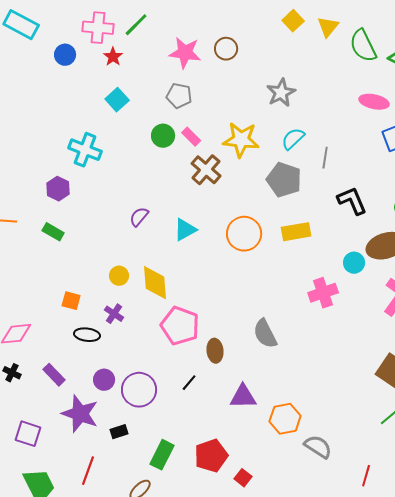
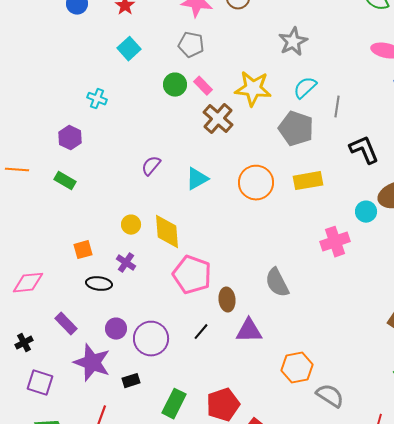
cyan cross: (85, 150) -> (97, 99), size x0.6
orange square: (71, 301) -> (83, 250), turned -30
black cross: (12, 373) -> (24, 343), moved, turned 36
purple triangle: (243, 397) -> (249, 331), moved

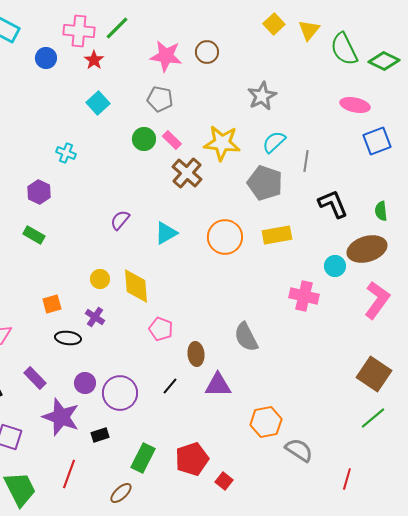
pink cross: (335, 242) -> (304, 296), turned 32
pink pentagon: (192, 275) -> (161, 329), size x0.6

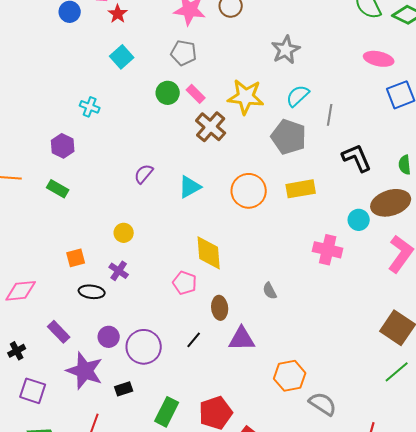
yellow diamond: (136, 286) -> (209, 253), moved
gray semicircle: (246, 337) -> (270, 291), size x0.6

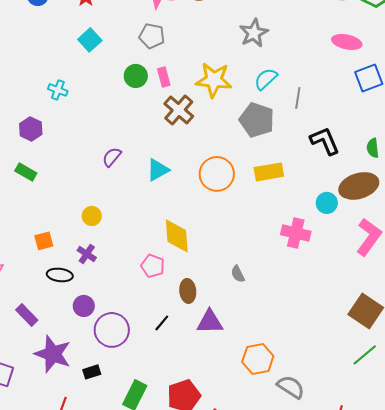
pink rectangle: (196, 94) -> (164, 77), turned 30
purple circle: (109, 337) -> (84, 306), moved

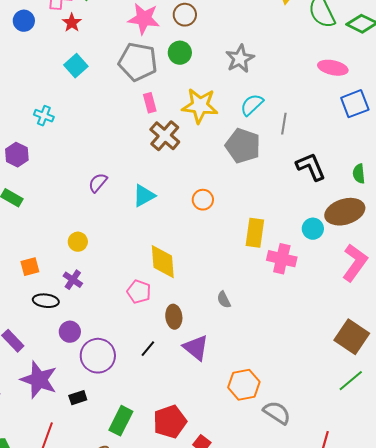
gray pentagon: (152, 36) -> (138, 62), size x1.5
green circle: (136, 76) -> (180, 53), moved
yellow rectangle: (269, 172) -> (255, 233), moved, turned -72
orange circle: (217, 174) -> (203, 200), size x0.6
purple triangle: (210, 322) -> (196, 348), turned 40

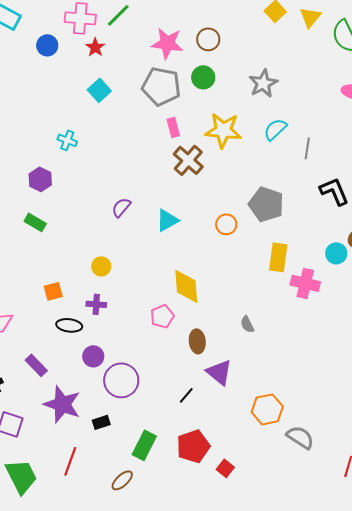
gray pentagon: (243, 146) -> (266, 204), moved
purple cross: (73, 280) -> (96, 304), turned -30
pink pentagon: (139, 292) -> (162, 316), turned 30
black line: (148, 349) -> (186, 395), moved

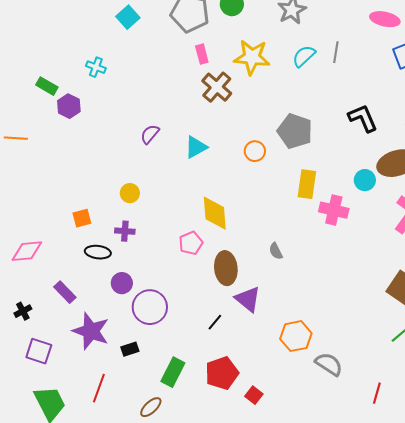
gray line: (307, 148) -> (336, 52), moved
green rectangle: (35, 222) -> (47, 86), moved
brown ellipse: (197, 341) -> (226, 268), size x1.4

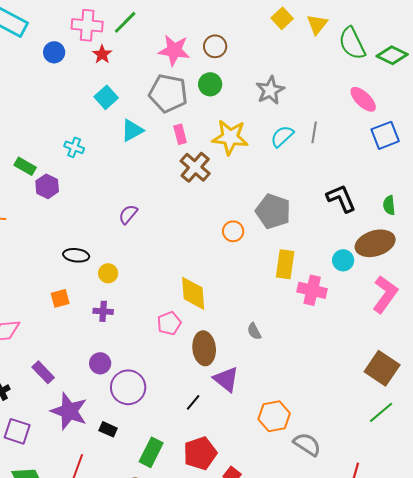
pink ellipse: (385, 19) -> (363, 99), turned 32
cyan triangle: (196, 147) -> (132, 130), moved
black ellipse: (98, 252) -> (76, 255), moved
black rectangle: (130, 349) -> (108, 429), turned 42

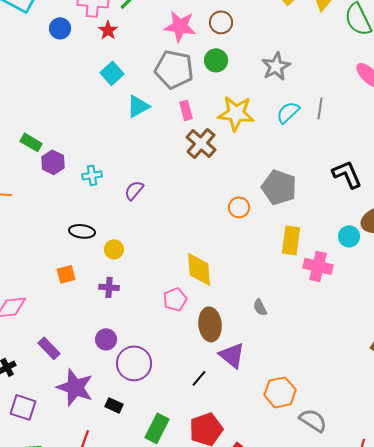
cyan cross: (74, 147) -> (92, 175), moved, turned -30

